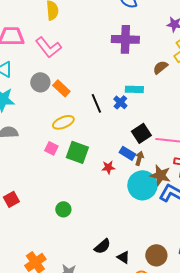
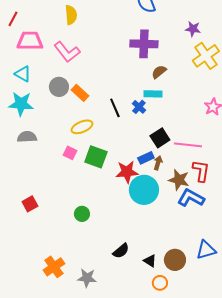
brown semicircle: (160, 67) -> (159, 72), moved
blue rectangle: (127, 153) -> (146, 158), turned -56
red star: (108, 167) -> (127, 172), size x1.6
cyan circle: (142, 185) -> (144, 190), moved
black triangle: (123, 257) -> (150, 261), moved

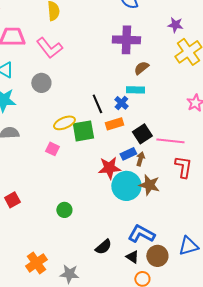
orange rectangle: (80, 93) -> (114, 124), moved, turned -60
green square: (96, 157) -> (83, 131), moved, turned -30
brown star: (179, 180) -> (149, 185), moved
blue L-shape: (191, 198) -> (141, 234), moved

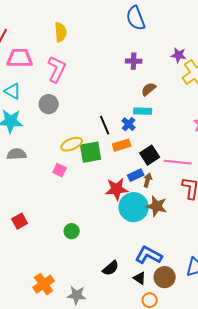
purple star: (175, 25) -> (179, 55), moved
purple cross: (126, 40) -> (134, 61), size x0.6
pink L-shape: (49, 48) -> (57, 69), turned -116

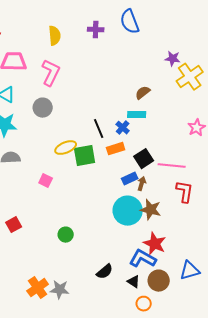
purple cross: (134, 61) -> (96, 30), moved
pink square: (60, 170) -> (46, 181), moved
red star: (117, 189) -> (155, 244), moved, turned 30
gray star: (77, 295) -> (60, 290), moved

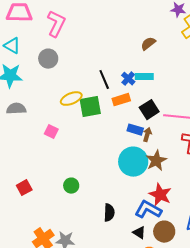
cyan rectangle: (137, 115) -> (144, 77), moved
blue rectangle: (130, 179) -> (135, 130), turned 42
brown star: (151, 210) -> (156, 161), turned 30
red square: (14, 225) -> (24, 188), moved
black semicircle: (105, 272) -> (109, 213), moved, turned -48

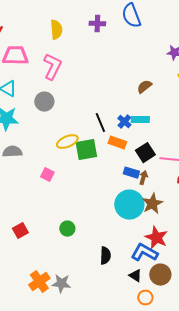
orange rectangle: (121, 100) -> (117, 143), turned 36

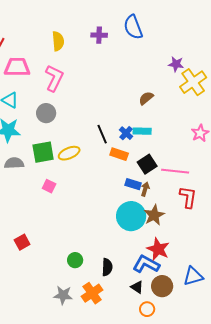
green square: (86, 150) -> (43, 152), moved
green circle: (67, 229) -> (75, 260), moved
orange cross: (39, 282) -> (92, 293), moved

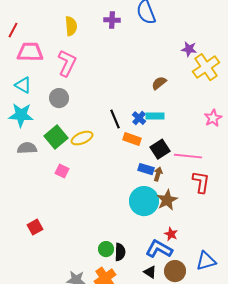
green square: (43, 152) -> (56, 137), turned -30
red star: (158, 249) -> (171, 234), size x0.6
green circle: (75, 260) -> (106, 249), moved

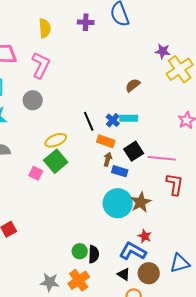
green square: (56, 137) -> (56, 161), moved
brown arrow: (158, 174) -> (108, 159), moved

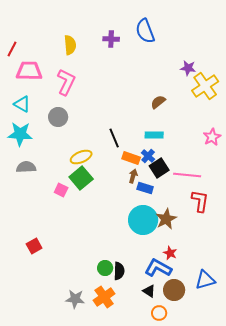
blue cross: (113, 120) -> (148, 156), moved

